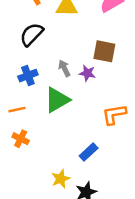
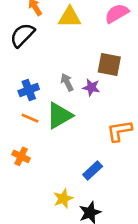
black semicircle: (32, 34) -> (22, 35), moved
orange line: (17, 110) -> (30, 118), moved, turned 35

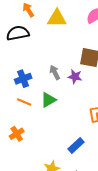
black semicircle: (22, 35) -> (18, 33), turned 35
green triangle: (59, 116) -> (48, 100), size x0.7
orange cross: (21, 156) -> (17, 134), turned 32

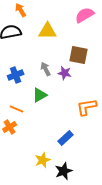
yellow triangle: (57, 18) -> (48, 31), moved
orange line: (24, 102) -> (17, 109), moved

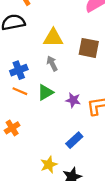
yellow triangle: (48, 31) -> (53, 38), moved
purple star: (65, 73) -> (73, 100), moved
orange line: (17, 109) -> (20, 91), moved

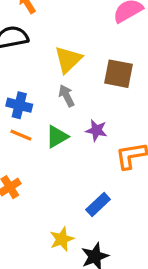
yellow triangle: (53, 38) -> (68, 59), turned -45
blue cross: (19, 70) -> (19, 105), turned 35
purple star: (73, 100) -> (96, 130), moved

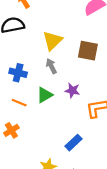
orange line: (21, 135) -> (19, 103), moved

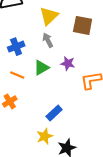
blue cross: (18, 73) -> (16, 47), turned -35
blue rectangle: (73, 143) -> (54, 113), moved

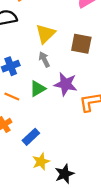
purple star: (68, 63) -> (66, 84), size x1.5
blue rectangle: (54, 113) -> (31, 137), moved

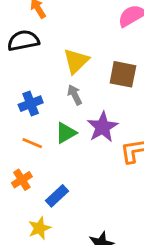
purple star: (66, 84) -> (102, 127), turned 30
yellow star: (41, 162) -> (39, 228), moved

